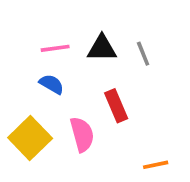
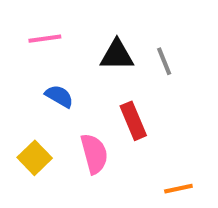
pink line: (55, 48) -> (45, 39), moved
yellow square: (30, 138) -> (35, 158), size x0.7

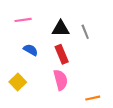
red rectangle: (133, 121) -> (62, 54), moved
pink semicircle: (94, 154) -> (61, 80), moved

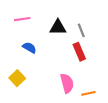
red rectangle: (62, 54) -> (79, 52), moved
pink semicircle: (61, 80) -> (67, 83), moved

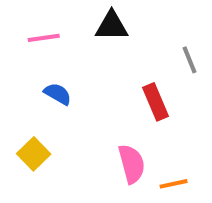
black triangle: (58, 27) -> (112, 26), moved
gray line: (81, 30) -> (190, 60), moved

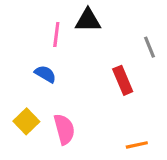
pink line: (44, 38) -> (56, 35), moved, turned -75
pink semicircle: (132, 164) -> (64, 129), moved

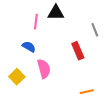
pink semicircle: (64, 129) -> (44, 69), moved

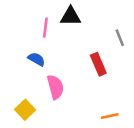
yellow square: (17, 77) -> (25, 110), moved

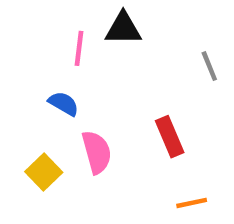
red rectangle: (98, 64) -> (170, 137), moved
yellow square: (25, 110) -> (44, 172), moved

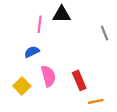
blue semicircle: (64, 104) -> (32, 52), turned -56
red rectangle: (170, 137) -> (79, 80), moved

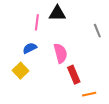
pink semicircle: (48, 76) -> (60, 53), moved
yellow square: (22, 86) -> (20, 71), moved

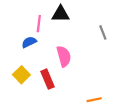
blue semicircle: (30, 48) -> (29, 42), moved
red rectangle: (74, 75) -> (48, 79), moved

